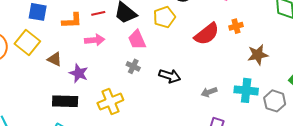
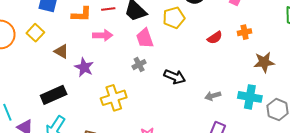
red semicircle: (207, 34) -> (215, 38), size x0.6
yellow square: (27, 42) -> (35, 33), size x0.7
gray cross: (133, 66) -> (139, 65), turned 32
black rectangle: (65, 101) -> (54, 95), moved, turned -30

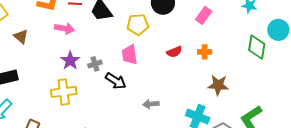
pink trapezoid: (145, 38) -> (130, 55), moved
purple star: (84, 67) -> (70, 61), moved
black arrow: (175, 77) -> (116, 81), moved
gray arrow: (213, 96) -> (151, 104), moved

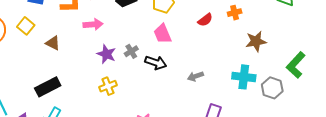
yellow cross: (64, 92) -> (108, 86), size x0.7

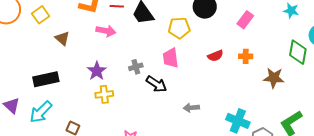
brown star: (256, 41) -> (274, 78), moved
purple star: (106, 54) -> (97, 71), moved

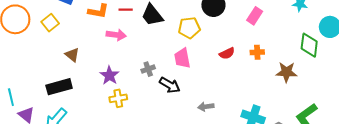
brown triangle: (62, 38) -> (72, 55), moved

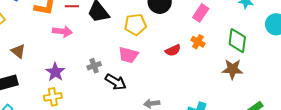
green diamond: (309, 45) -> (237, 41), moved
orange cross: (257, 52) -> (198, 42), moved, turned 32
pink trapezoid: (182, 58) -> (128, 55), turned -65
yellow cross: (118, 98) -> (53, 97), moved

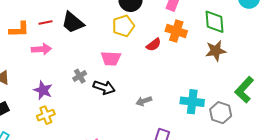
yellow pentagon: (135, 25) -> (123, 26), moved
orange cross: (198, 42) -> (176, 31), size x1.5

